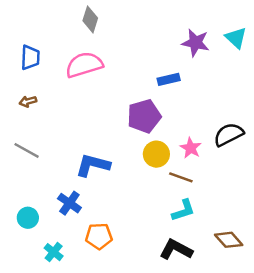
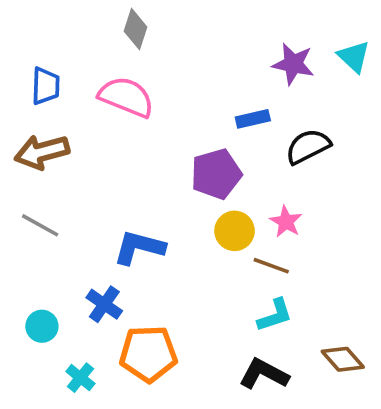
pink semicircle: (84, 65) -> (126, 97), turned 39
brown arrow: (28, 101) -> (42, 152), size x2.0
black semicircle: (229, 135) -> (308, 146), moved
orange pentagon: (99, 236) -> (148, 354), size x1.4

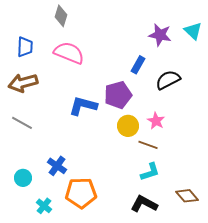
gray diamond: (135, 29) -> (61, 16), moved
blue rectangle: (253, 119) -> (138, 65), turned -48
blue L-shape: (139, 247) -> (83, 106), moved

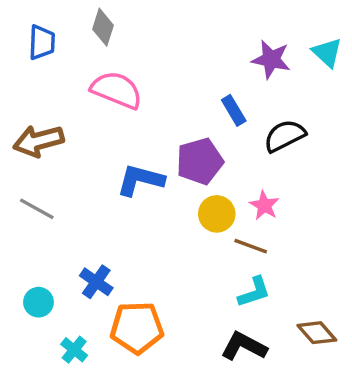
blue trapezoid: (25, 47) -> (42, 42), moved
blue rectangle: (138, 65) -> (234, 110), turned -60

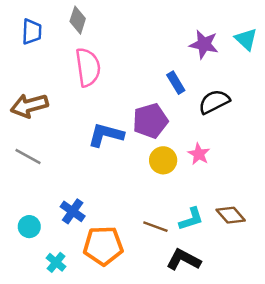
pink semicircle: (117, 90) -> (88, 67), turned 60
brown line: (251, 246) -> (155, 227), moved
brown diamond: (317, 333) -> (231, 215), moved

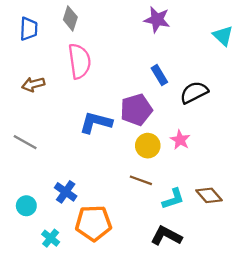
purple star: (204, 44) -> (157, 20), moved
brown arrow: (29, 106) -> (33, 84), moved, size x0.7
brown line: (155, 227) -> (141, 180), moved

